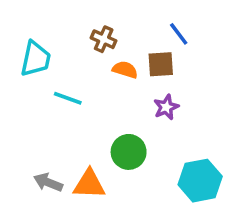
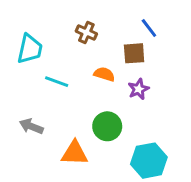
orange semicircle: (125, 70) -> (104, 74), moved
cyan hexagon: (200, 181) -> (149, 161), moved
gray arrow: (48, 182) -> (31, 126), moved

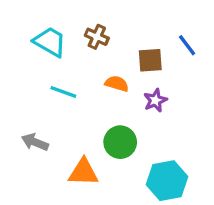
blue line: (149, 28) -> (187, 45), moved
cyan trapezoid: (30, 49) -> (50, 42), moved, turned -72

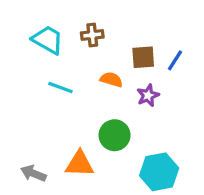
brown cross: (97, 37) -> (92, 35), turned -30
blue line: (187, 45) -> (175, 60), moved, turned 70
gray arrow: (35, 142) -> (33, 173), moved

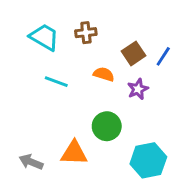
brown square: (143, 57) -> (133, 53), turned -30

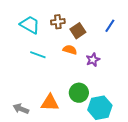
brown square: (133, 53) -> (78, 31), moved
blue line: (163, 56) -> (110, 26), moved
green circle: (107, 126) -> (79, 93), moved

